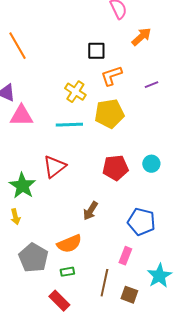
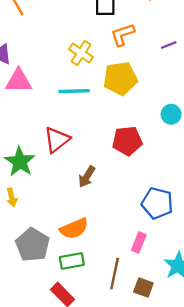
cyan circle: (151, 164) -> (171, 114), moved
brown arrow: (90, 211) -> (87, 177), moved
green rectangle: (67, 272) -> (72, 261), size x1.5

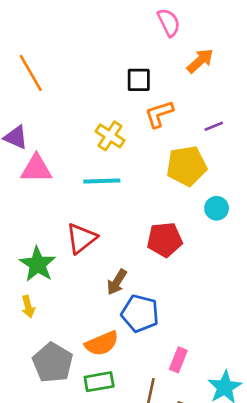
yellow pentagon: (120, 78) -> (187, 166), moved
blue pentagon: (157, 203) -> (140, 313), moved

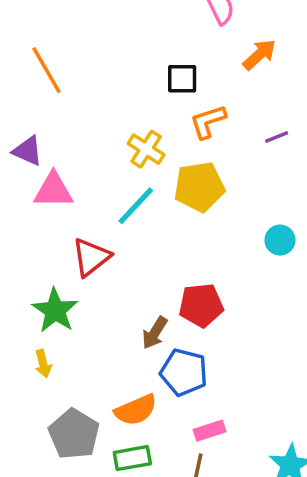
yellow pentagon: (187, 166) -> (199, 187), moved
cyan line: (102, 181) -> (136, 206), turned -45
red triangle: (81, 238) -> (91, 257), moved
red pentagon: (165, 240) -> (201, 305), moved
pink rectangle: (178, 360) -> (210, 431), moved, turned 50

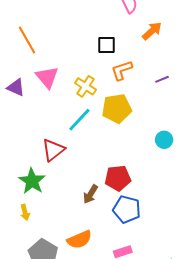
pink triangle: (53, 190) -> (47, 77), moved, turned 50
blue pentagon: (184, 372) -> (127, 209), moved

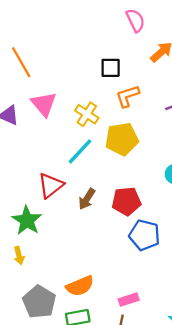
red pentagon: (118, 178) -> (126, 201), moved
brown arrow: (90, 194) -> (87, 199), moved
blue pentagon: (127, 209) -> (144, 235), moved

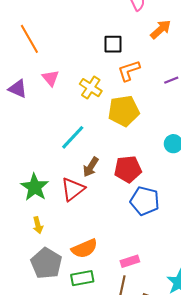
pink triangle: (44, 104) -> (51, 78), size x0.7
cyan line: (80, 151) -> (73, 137), moved
red triangle: (51, 185) -> (73, 189), moved
yellow arrow: (19, 255) -> (38, 225), moved

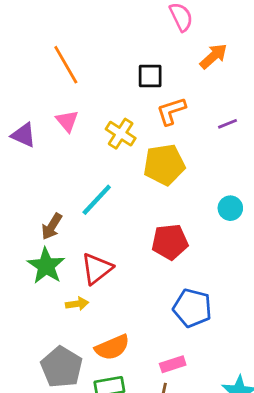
orange line: (29, 39) -> (66, 65), moved
brown arrow: (91, 167) -> (52, 226), moved
blue pentagon: (145, 201) -> (192, 308), moved
yellow arrow: (38, 225) -> (77, 304), moved, turned -84

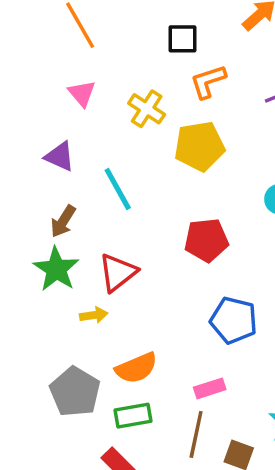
purple triangle: (24, 135) -> (60, 157), moved
cyan line: (97, 200) -> (118, 189), turned -72

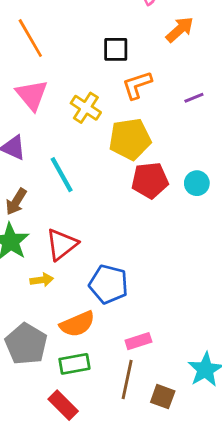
pink triangle: (82, 93) -> (32, 95), size x1.4
red pentagon: (206, 240) -> (150, 180), moved
blue pentagon: (234, 320) -> (109, 284), moved

